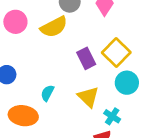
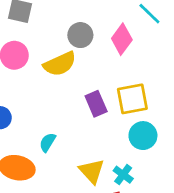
yellow square: (116, 53) -> (132, 99), turned 32
yellow triangle: (88, 97) -> (92, 171), moved

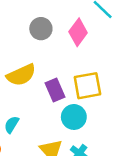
yellow semicircle: (60, 64) -> (21, 75), moved
cyan circle: (143, 136) -> (74, 117), moved

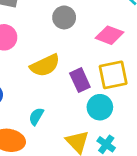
pink diamond: (78, 32) -> (109, 35), moved, turned 76

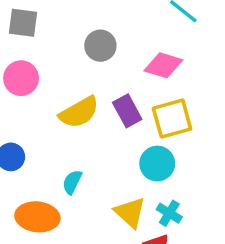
purple rectangle: (80, 80) -> (127, 111), moved

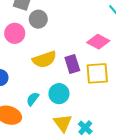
gray circle: (100, 46) -> (38, 19), moved
cyan circle: (157, 164) -> (59, 94), moved

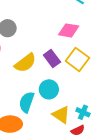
yellow square: (97, 73) -> (77, 59), turned -30
cyan semicircle: (33, 99) -> (27, 102), size x1.5

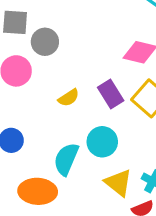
yellow semicircle: (25, 63) -> (69, 98), size x0.6

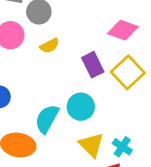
yellow semicircle: (69, 98) -> (50, 46), moved

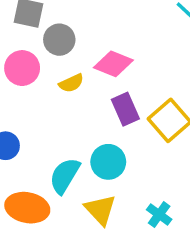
pink diamond: (123, 30) -> (113, 64), moved
yellow triangle: (91, 145) -> (100, 210), moved

